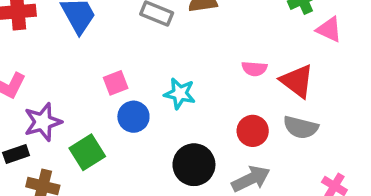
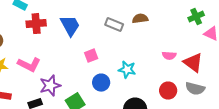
pink square: (116, 83) -> (91, 56), moved

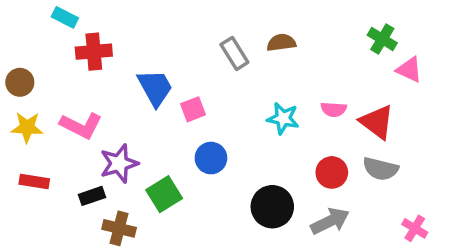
green cross: (196, 17) -> (382, 39), turned -35
gray rectangle: (114, 25) -> (234, 53), turned 36
blue trapezoid: (70, 26) -> (155, 88), moved
cyan star: (127, 70) -> (283, 118), moved

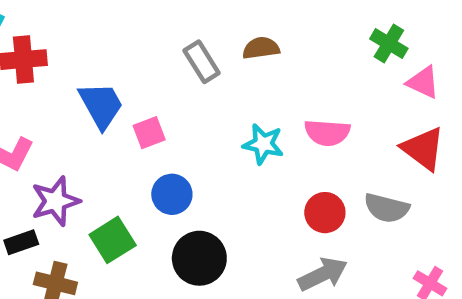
pink semicircle: (334, 109) -> (327, 133), size x1.4
red triangle: (377, 122) -> (423, 149), moved
black circle: (272, 207) -> (199, 258), moved

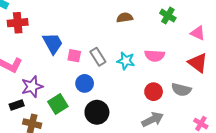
green cross: (389, 44) -> (168, 16), moved
gray rectangle: (202, 62) -> (98, 57), moved
pink square: (149, 133) -> (74, 56), turned 32

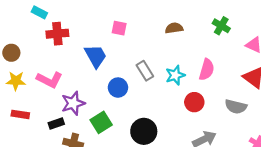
pink square: (74, 56) -> (119, 28), moved
pink semicircle: (155, 56) -> (207, 70), turned -78
cyan star: (126, 61) -> (175, 75), turned -30
blue circle: (85, 83) -> (118, 88), moved
red circle: (154, 92) -> (194, 102), moved

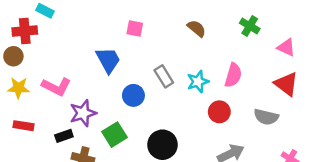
brown semicircle: (174, 28) -> (197, 28), turned 48
red cross: (57, 34) -> (25, 31), moved

